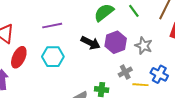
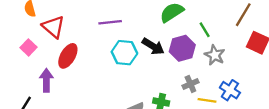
green line: (134, 11) -> (205, 30), moved
cyan hexagon: (53, 57) -> (124, 53), moved

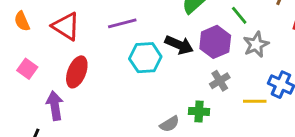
red triangle: (53, 27) -> (66, 26), moved
gray star: (215, 55) -> (256, 44), turned 30
gray cross: (190, 84) -> (220, 81), moved

